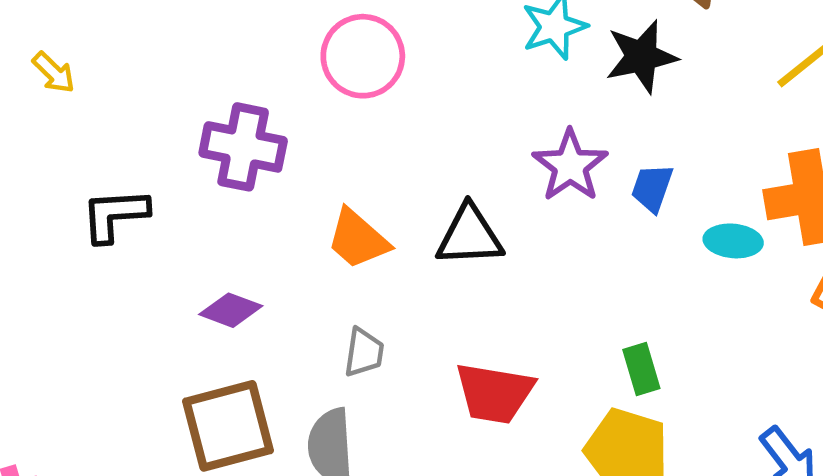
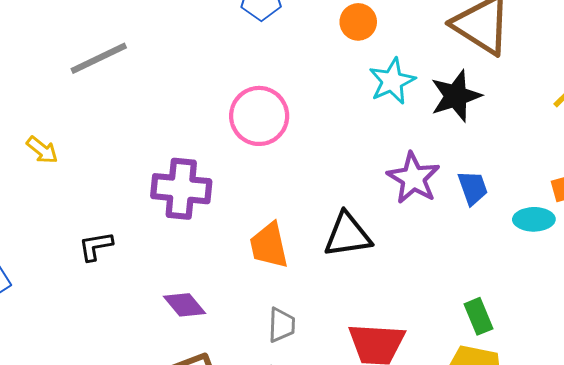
blue trapezoid: (652, 188) -> (473, 188), turned 147
black L-shape: (115, 215) -> (96, 246), size x0.7
orange trapezoid: (358, 239) -> (269, 245), turned 42
purple diamond: (231, 310) -> (184, 305), turned 36

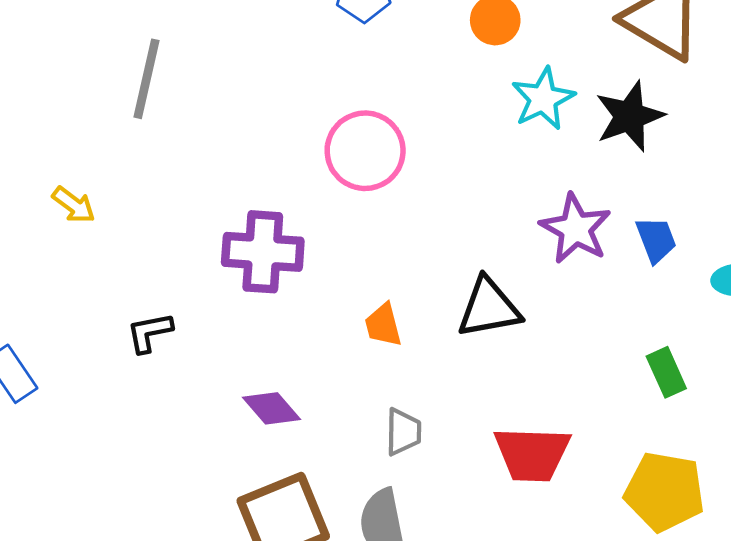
gray line: (99, 58) -> (147, 79), turned -50
orange trapezoid: (269, 245) -> (383, 325), size x0.7
green rectangle: (478, 316) -> (666, 372), moved

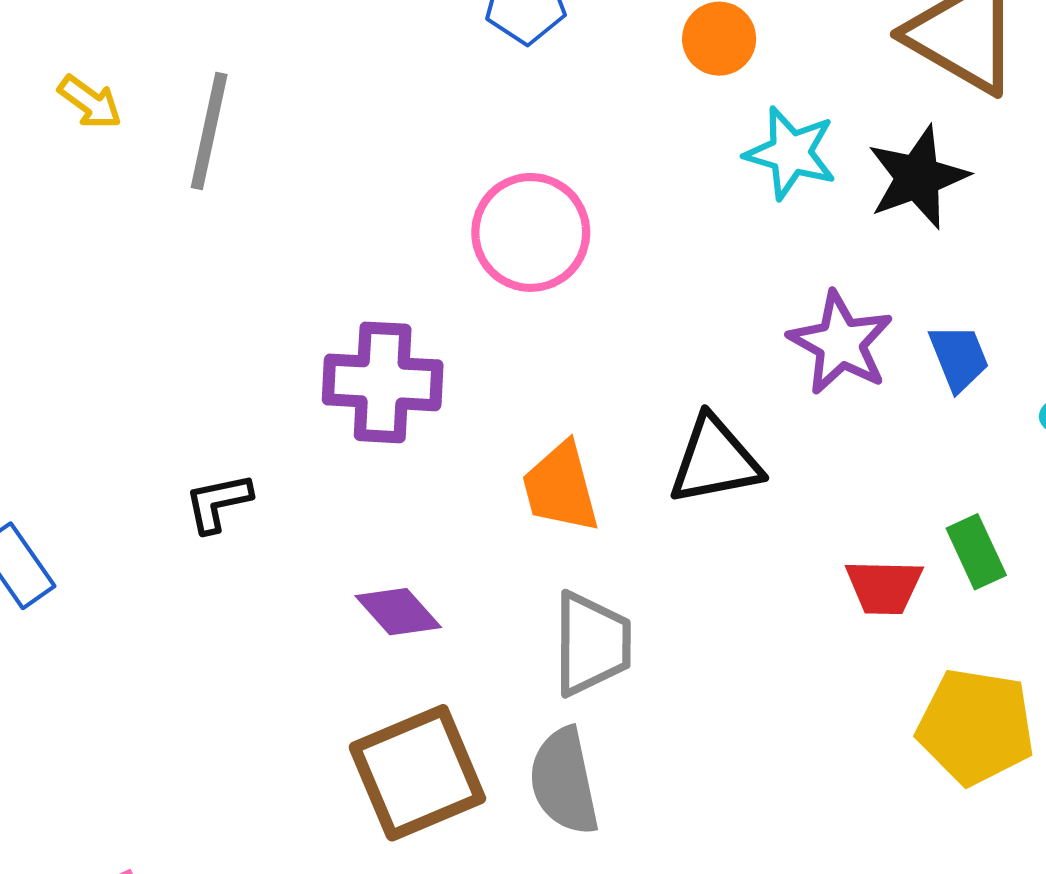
cyan star: (543, 99) -> (791, 153), turned -30
yellow arrow: (74, 205) -> (90, 102), moved
orange trapezoid: (383, 325) -> (560, 488), size x1.4
gray trapezoid: (403, 432) -> (592, 644), size x1.5
red trapezoid: (532, 454) -> (884, 587), moved, size x0.7

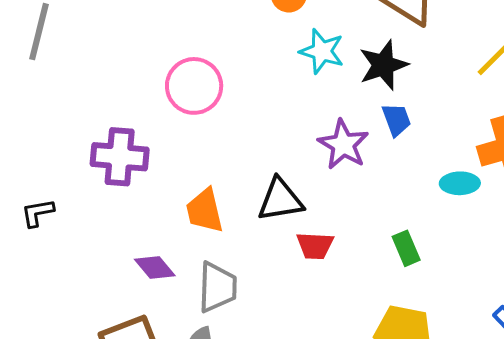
blue trapezoid: (959, 358) -> (396, 120), moved
red trapezoid: (884, 587) -> (315, 246), moved
purple diamond: (398, 612) -> (155, 268), moved

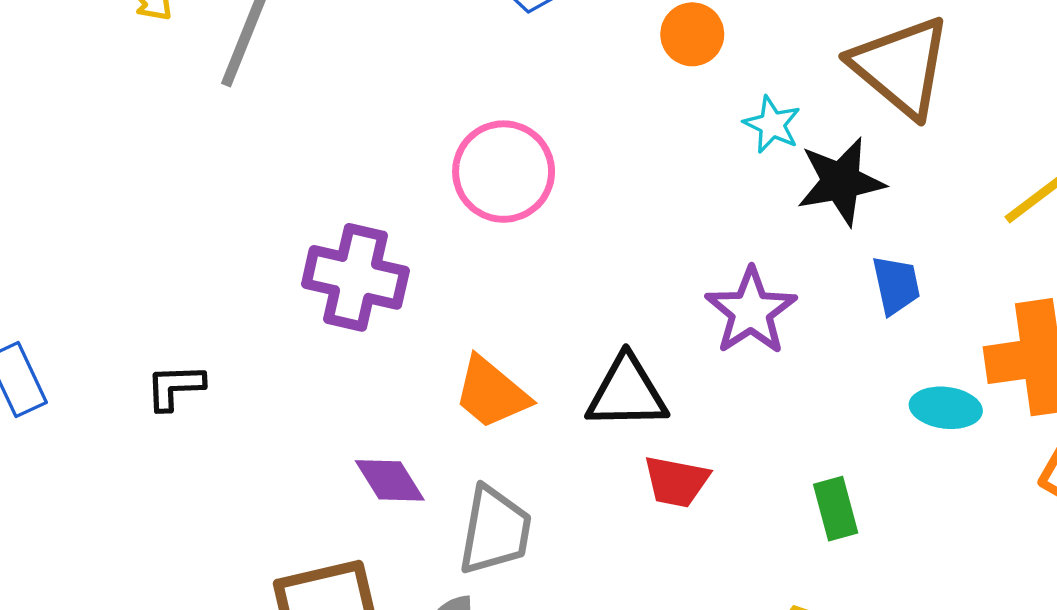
cyan star: (322, 51) -> (772, 124), moved, size x0.7
blue trapezoid: (396, 120) -> (896, 285), moved
orange trapezoid: (205, 211) -> (491, 393), turned -45
black L-shape: (38, 213) -> (175, 387), moved

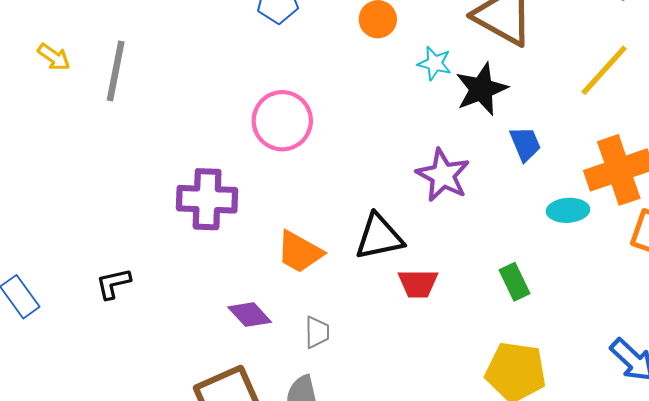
gray trapezoid: (495, 530) -> (317, 332), size x0.6

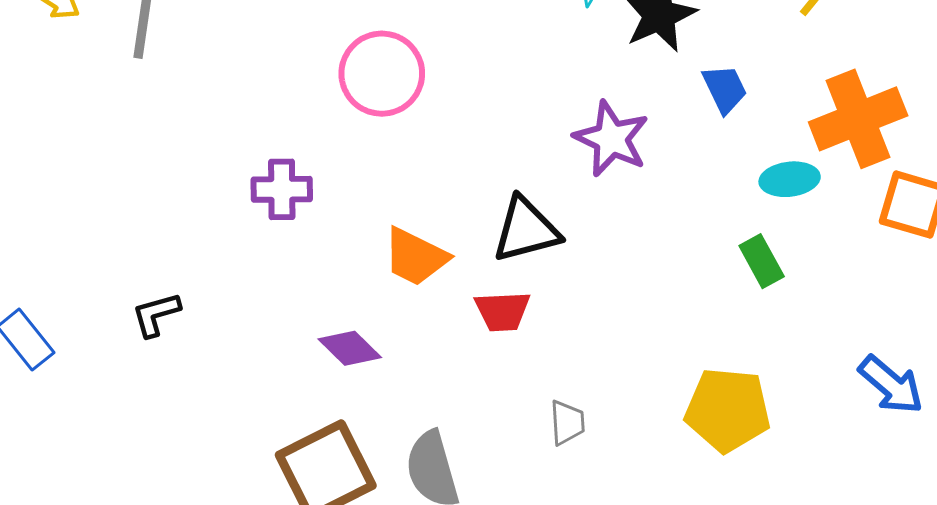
purple cross: (207, 199) -> (282, 189), size x0.7
green rectangle: (515, 282) -> (762, 261), moved
red trapezoid: (418, 283) -> (503, 311), moved
gray trapezoid: (317, 332) -> (567, 423), moved

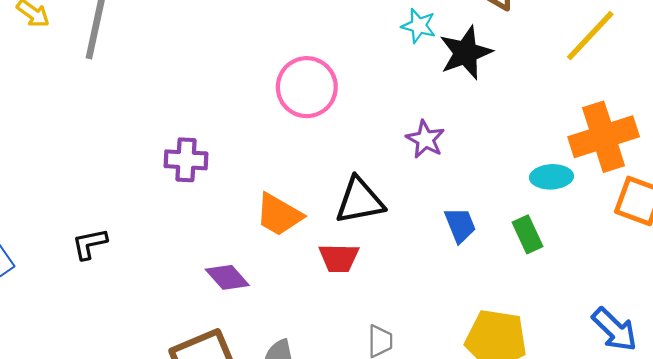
pink circle: (382, 74) -> (307, 87), moved
blue trapezoid: (725, 89) -> (460, 225), moved
purple star: (611, 139) -> (425, 139), size x0.7

